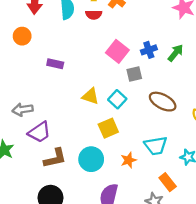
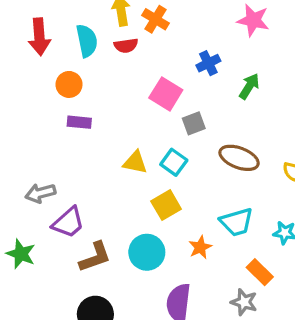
orange circle: (22, 36) -> (69, 84), moved
blue cross: (149, 50) -> (208, 63), moved

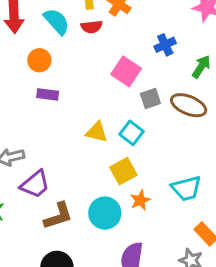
cyan semicircle: (87, 41) -> (57, 21), turned -32
brown ellipse: (239, 158) -> (189, 105), moved
orange star: (200, 247) -> (140, 200), moved

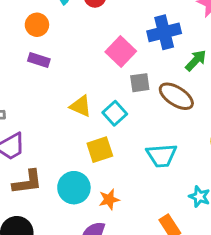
blue cross: (165, 45) -> (164, 32), size x1.5
cyan trapezoid: (186, 188) -> (162, 155), moved
orange star: (140, 200) -> (109, 199), moved

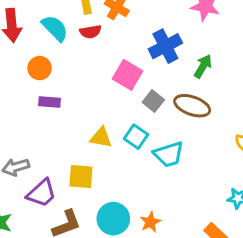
gray square: (140, 83) -> (153, 101), turned -30
yellow square: (100, 150) -> (81, 176), moved, turned 36
cyan trapezoid: (162, 155) -> (169, 154), moved

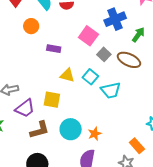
purple rectangle: (50, 102) -> (54, 49), moved

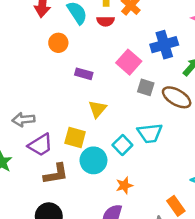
gray square: (104, 54) -> (146, 87), turned -32
yellow triangle: (67, 75) -> (97, 109), turned 49
cyan square: (90, 77) -> (122, 145), moved
cyan circle: (71, 129) -> (93, 160), moved

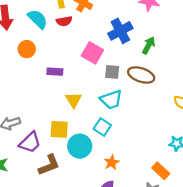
cyan trapezoid: (150, 133) -> (111, 100), moved

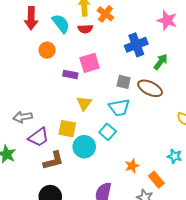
pink square: (92, 53) -> (90, 63), moved, turned 36
orange star: (112, 162) -> (132, 166), moved

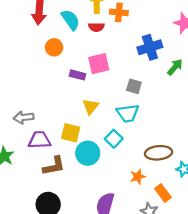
orange cross: (105, 14) -> (119, 12), turned -35
brown ellipse: (150, 88) -> (158, 153), moved, turned -35
purple trapezoid: (39, 137) -> (39, 140), turned -150

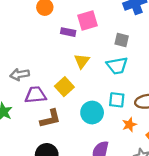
yellow square: (71, 133) -> (64, 87), turned 36
cyan square: (114, 139) -> (117, 100), moved, turned -35
cyan circle: (88, 153) -> (92, 113), moved

